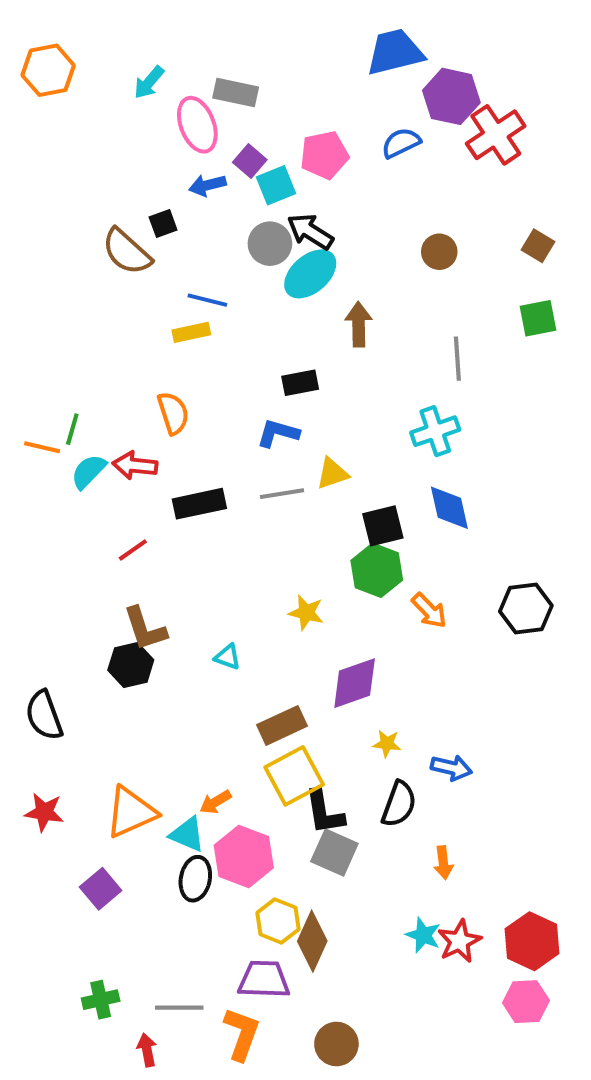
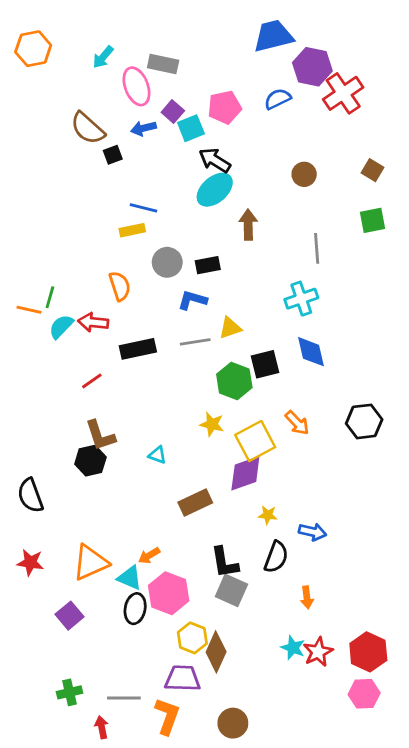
gray circle: (270, 244) -> (167, 262), moved
brown semicircle: (127, 252) -> (88, 128), moved
green hexagon: (377, 570) -> (234, 381), moved
yellow square: (294, 776) -> (255, 441), moved

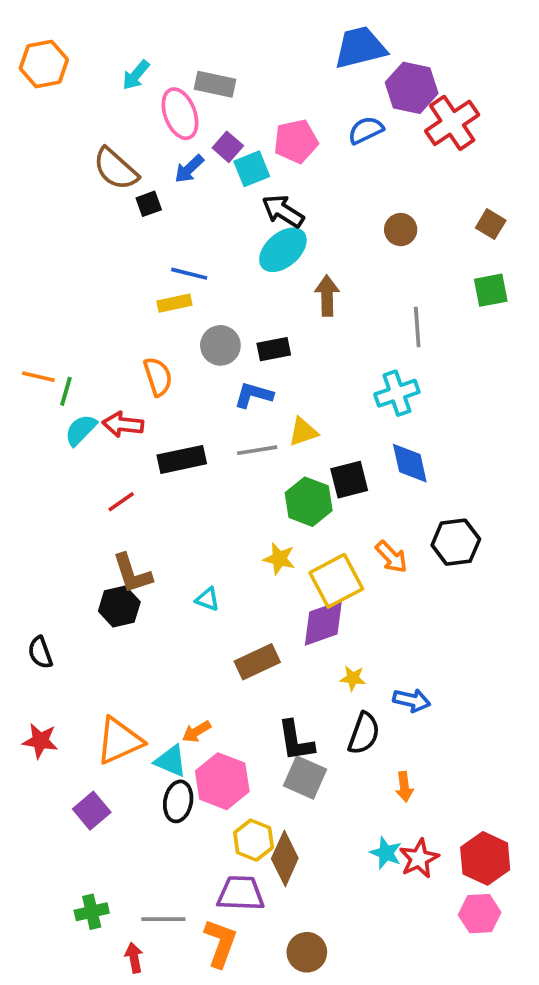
blue arrow: (143, 128) -> (189, 169), turned -30
orange line: (29, 310) -> (38, 377), moved
black hexagon: (364, 421) -> (456, 542), moved
black semicircle: (30, 495) -> (40, 652), size x0.7

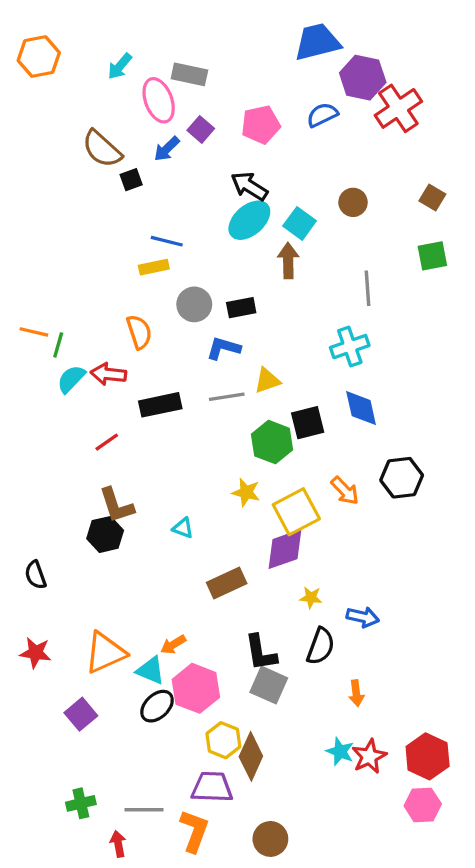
cyan square: (252, 169) -> (300, 223), moved, turned -32
black ellipse: (178, 801) -> (157, 706), turned 36

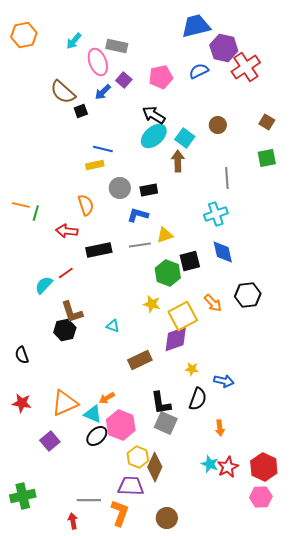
cyan semicircle: (71, 379) -> (44, 285), moved
green cross: (81, 803) -> (23, 496), moved, size x1.4

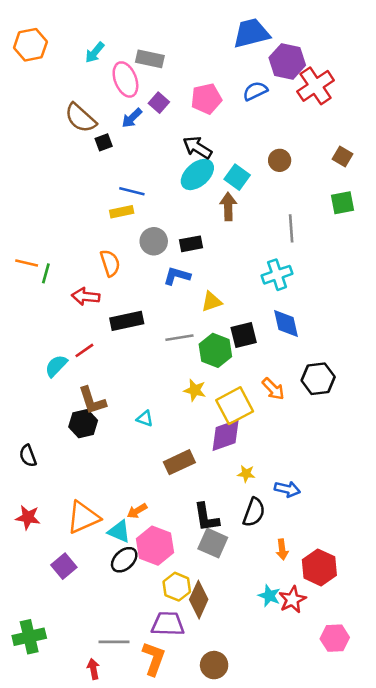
gray line: (140, 245) -> (179, 338), moved
red hexagon: (264, 467) -> (319, 567), moved

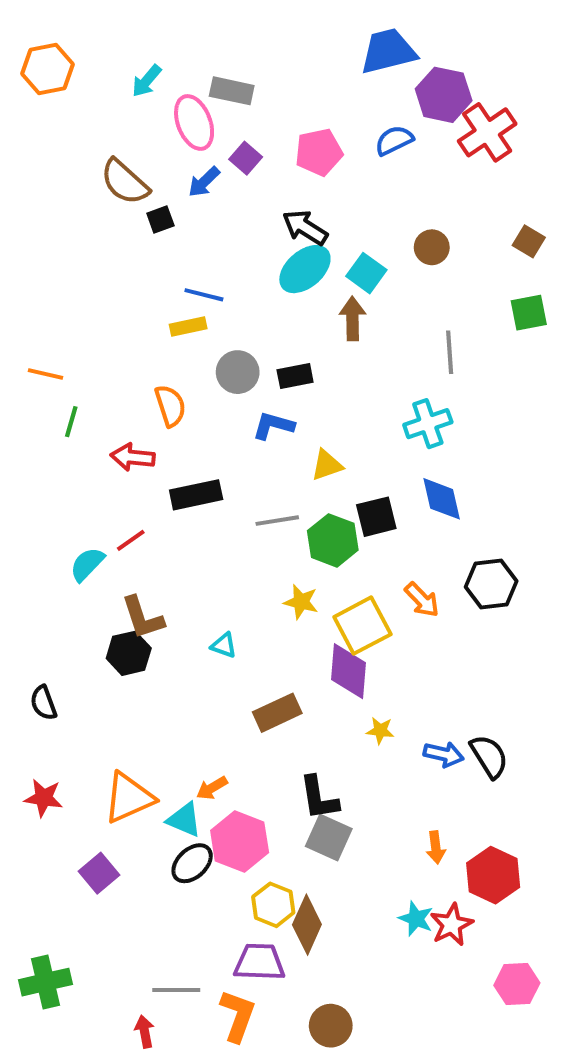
orange line: (27, 263) -> (46, 374), moved
purple diamond: (226, 435) -> (349, 671), turned -66
black semicircle: (254, 512) -> (489, 756), moved, turned -52

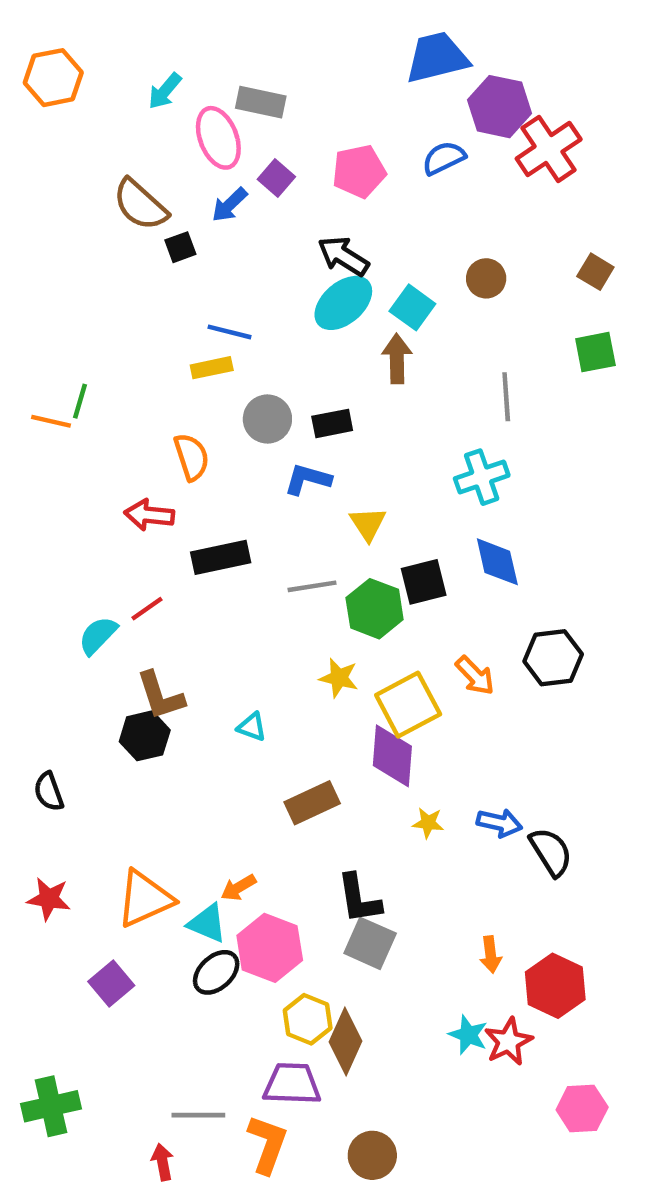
green line: (71, 422) -> (80, 401), moved
yellow triangle: (327, 465) -> (368, 524), turned -44
blue arrow: (444, 754) -> (500, 823), moved

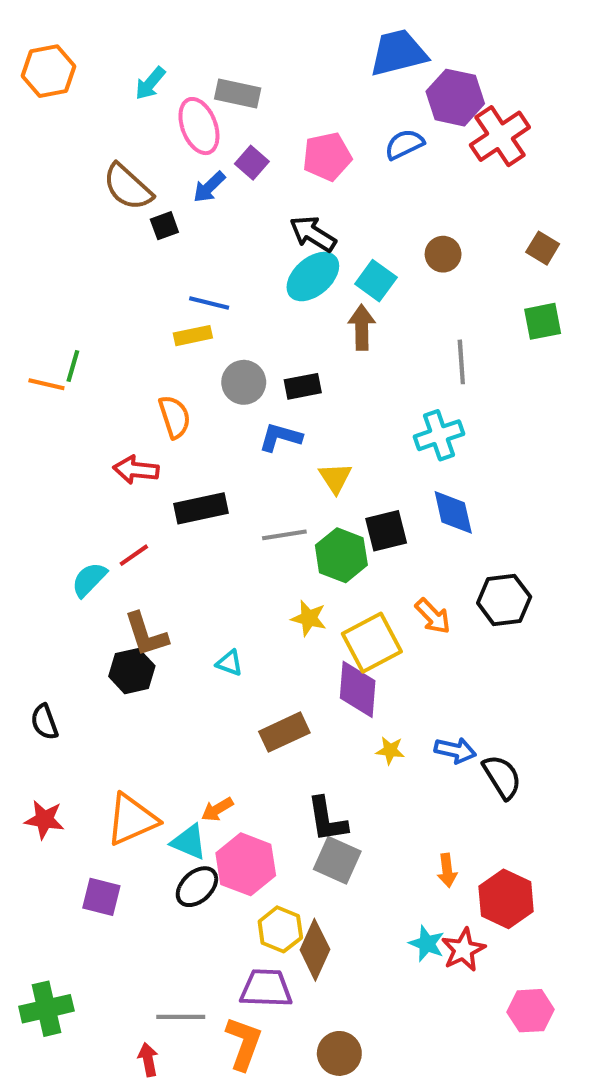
purple square: (111, 984) -> (101, 897), turned -36

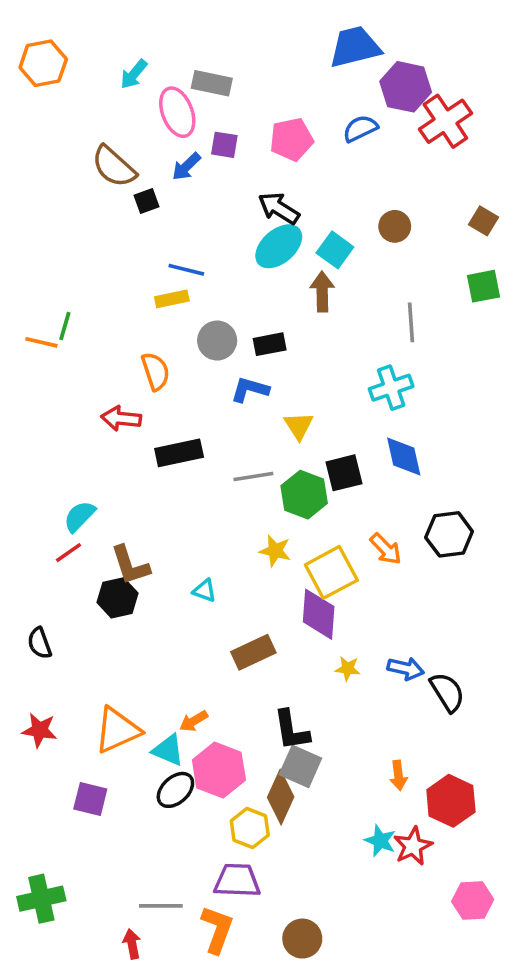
purple square: (252, 163) -> (224, 145), turned -32
red line: (134, 555) -> (69, 553), moved
brown diamond: (315, 950) -> (281, 797), moved

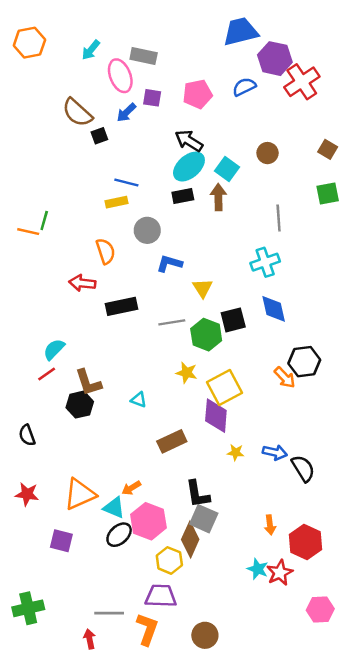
black rectangle: (270, 344) -> (183, 196), moved
orange arrow: (386, 549) -> (285, 378), moved

